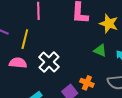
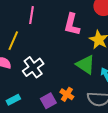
green triangle: (100, 50) -> (86, 65), size x1.5

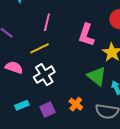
yellow line: (13, 41) -> (40, 48), moved, turned 36
purple square: (48, 101) -> (48, 110), moved

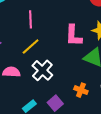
pink L-shape: (86, 35) -> (74, 36), moved

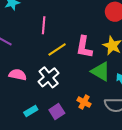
yellow line: (31, 47) -> (57, 50), moved

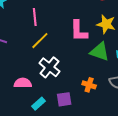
yellow line: (57, 50) -> (40, 41), moved
pink semicircle: (18, 75) -> (23, 83), moved
purple square: (57, 112) -> (64, 99), turned 35

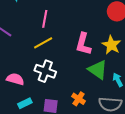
white cross: (50, 67) -> (45, 71), turned -35

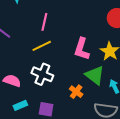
orange cross: (79, 99) -> (76, 92), moved

